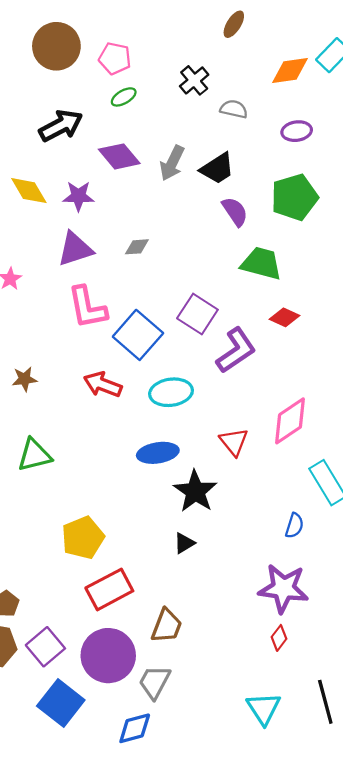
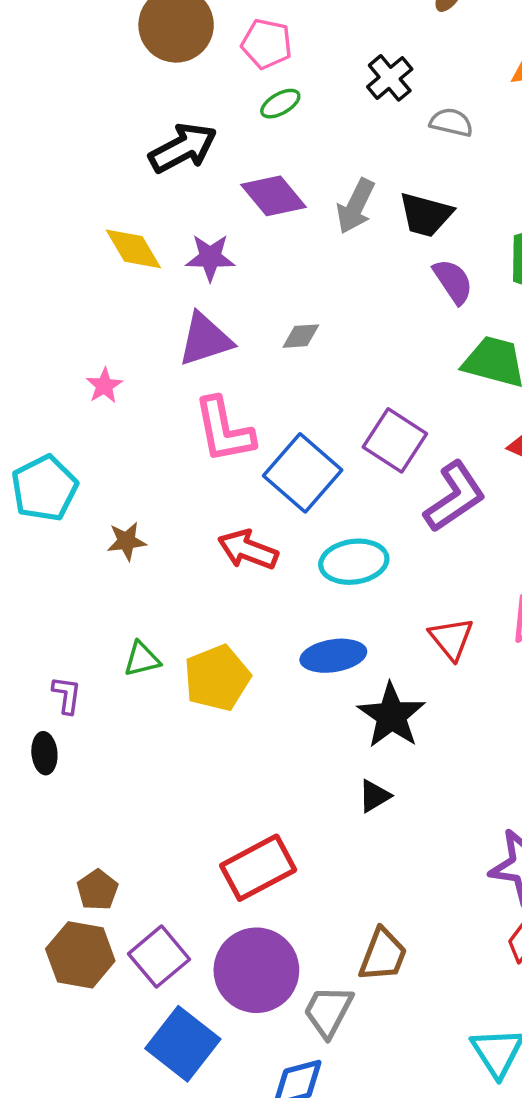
black trapezoid: (217, 169) -> (426, 215), turned 48
green triangle: (34, 455) -> (142, 659), size x0.7
yellow pentagon: (83, 538) -> (217, 678), moved
brown trapezoid: (167, 626) -> (383, 955), moved

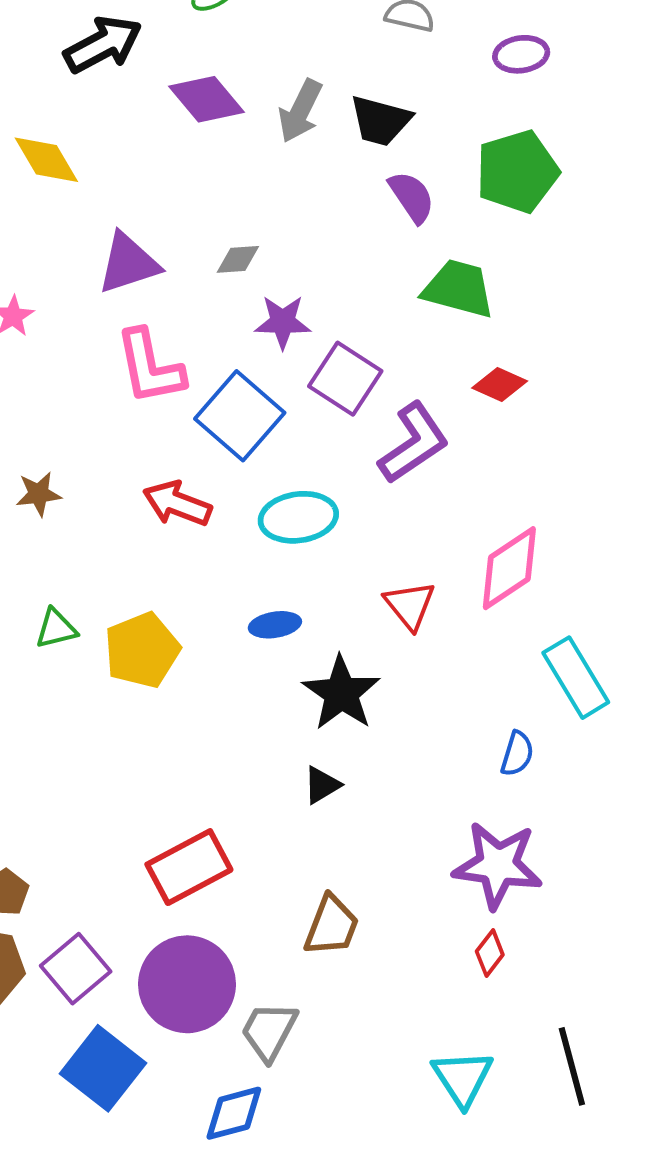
purple star: (210, 257) -> (283, 322), moved
blue ellipse: (333, 656) -> (275, 625), size x0.7
brown trapezoid: (383, 955) -> (332, 926), moved

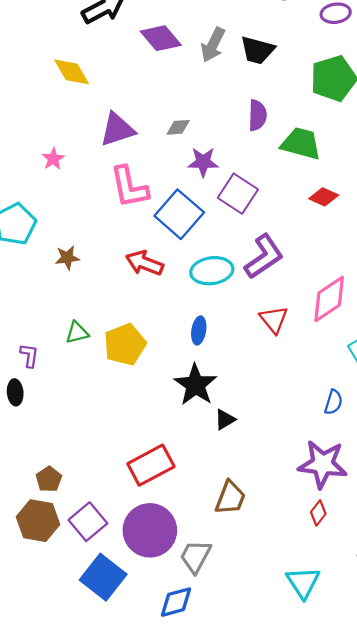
purple semicircle: (412, 197) -> (257, 115), moved, turned 36
purple L-shape: (414, 443) -> (264, 257), moved
blue ellipse: (275, 625) -> (199, 330), turned -72
black star: (341, 693) -> (196, 385), moved

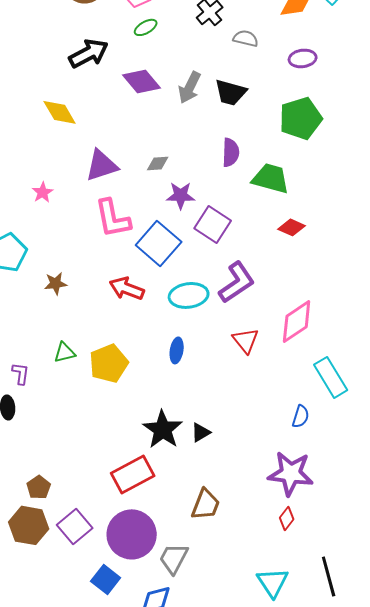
black star: (196, 385) -> (163, 429), moved
blue square: (103, 577) -> (106, 579), moved, size x0.7

